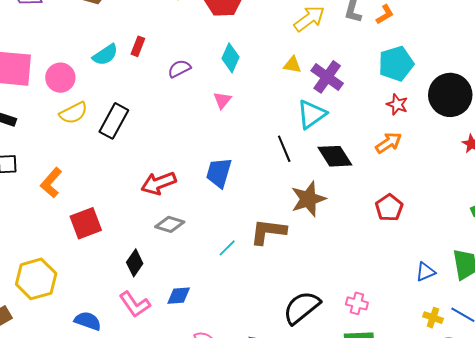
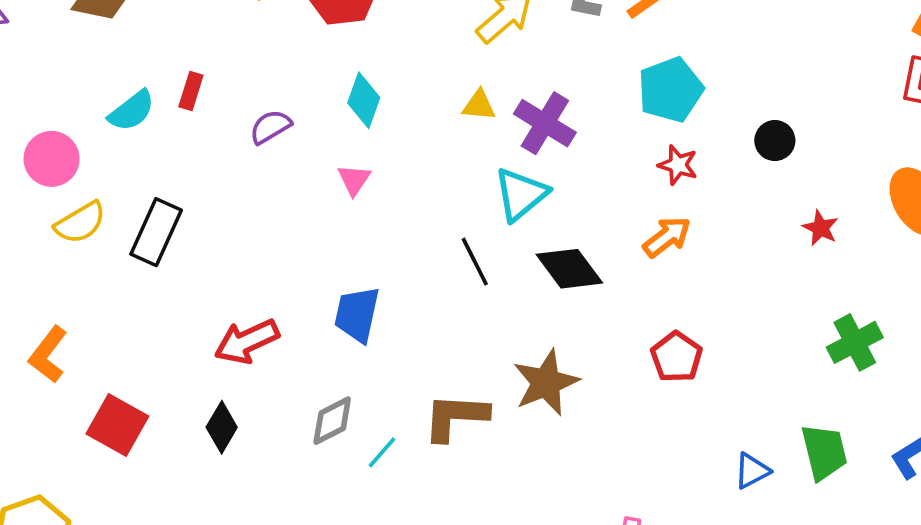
black circle: (450, 95) -> (775, 141), size x0.5
brown star: (308, 199) -> (546, 383), moved
red square: (86, 223) -> (117, 425), turned -36
gray diamond: (170, 224) -> (332, 421), moved, turned -40
black diamond: (135, 263) -> (222, 427), moved

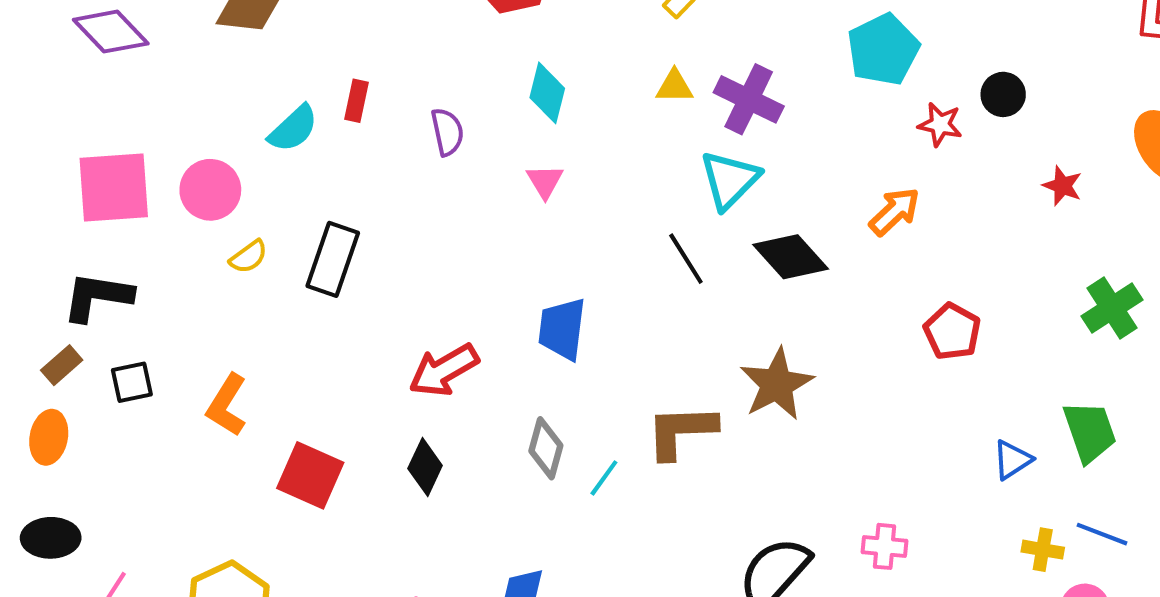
purple semicircle: (270, 127) -> (447, 132), turned 114
red star: (678, 165) -> (940, 124), moved
yellow semicircle: (80, 223) -> (249, 257), size x0.7
red pentagon: (677, 357) -> (952, 332), moved
gray diamond: (332, 421) -> (546, 448), turned -42

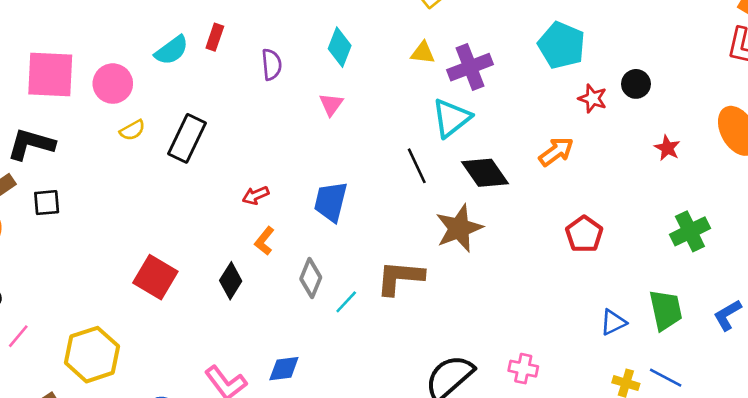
cyan pentagon: (883, 50) -> (561, 45), turned -30
purple cross: (749, 99) -> (470, 67), turned 36
red arrow: (444, 370) -> (256, 195), moved, size x0.6
brown star: (777, 384) -> (459, 228), moved
orange L-shape: (227, 405) -> (264, 241), moved, size x0.7

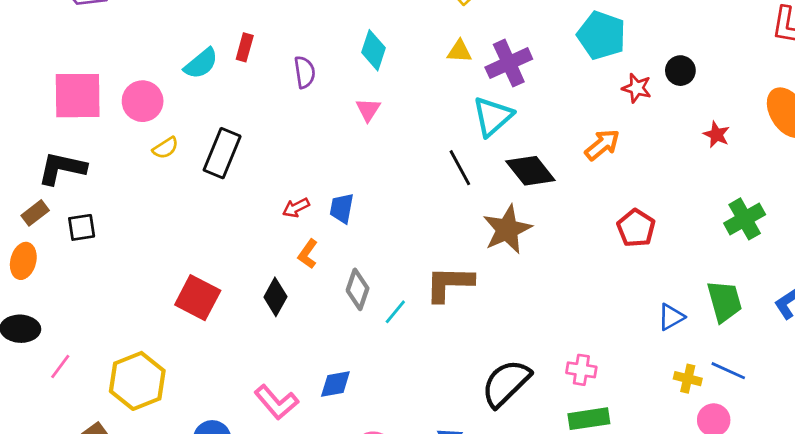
blue trapezoid: (331, 202) -> (342, 208), moved, size x0.7

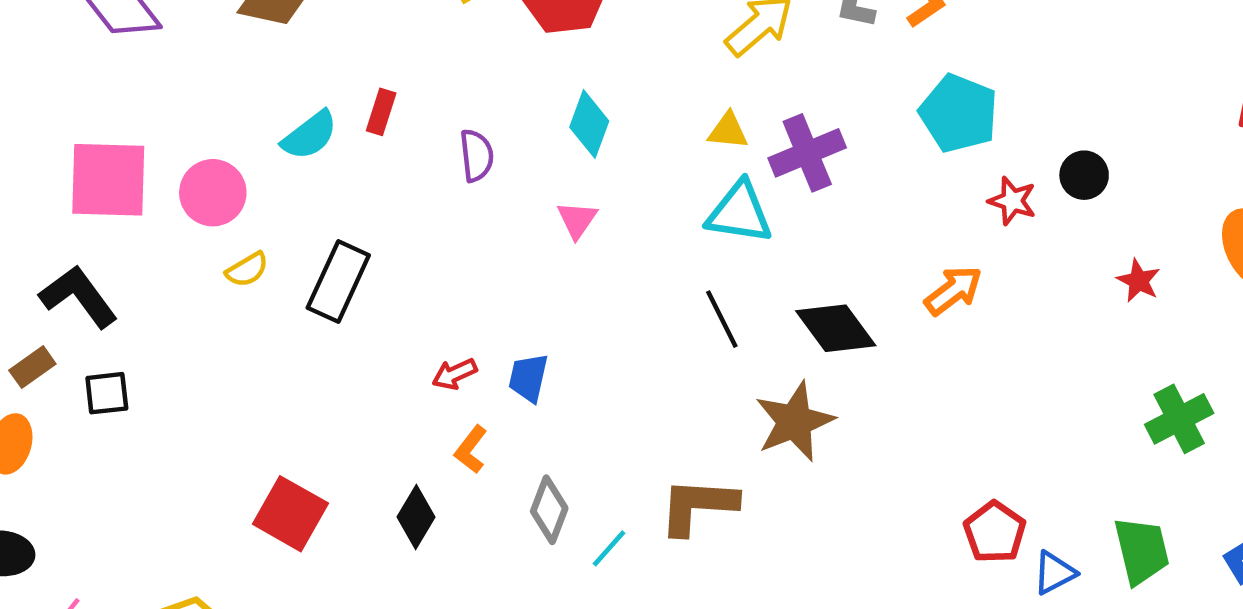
cyan triangle: (493, 116) -> (739, 213), moved, turned 48
black L-shape: (62, 168) -> (79, 297), turned 39
red pentagon: (636, 228) -> (995, 532), moved

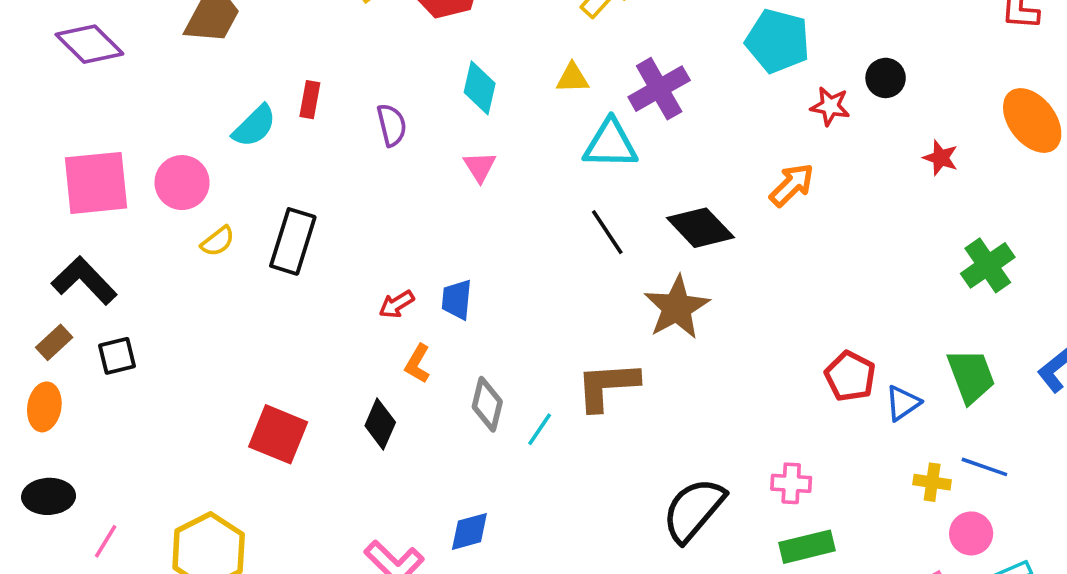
yellow triangle: (728, 131) -> (573, 78), moved

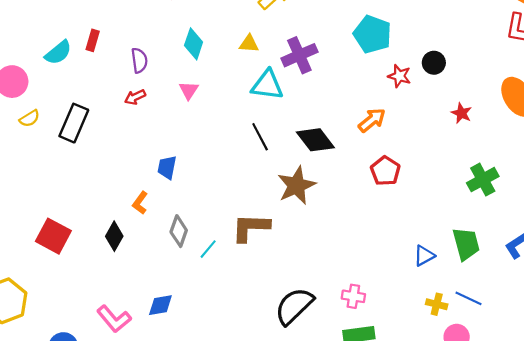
red arrow: (396, 304) -> (135, 97), moved
red pentagon: (850, 376) -> (385, 171), moved

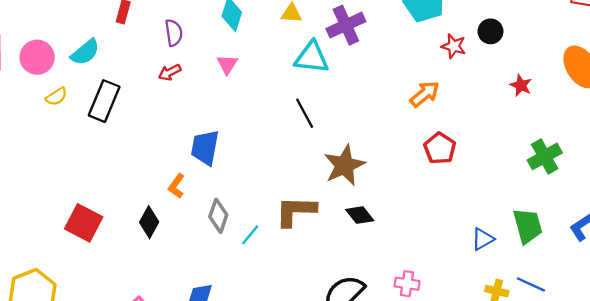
cyan semicircle: (58, 53) -> (85, 52), moved
black diamond: (315, 140) -> (360, 215), moved, size x0.7
blue trapezoid: (167, 167) -> (205, 147), size x1.4

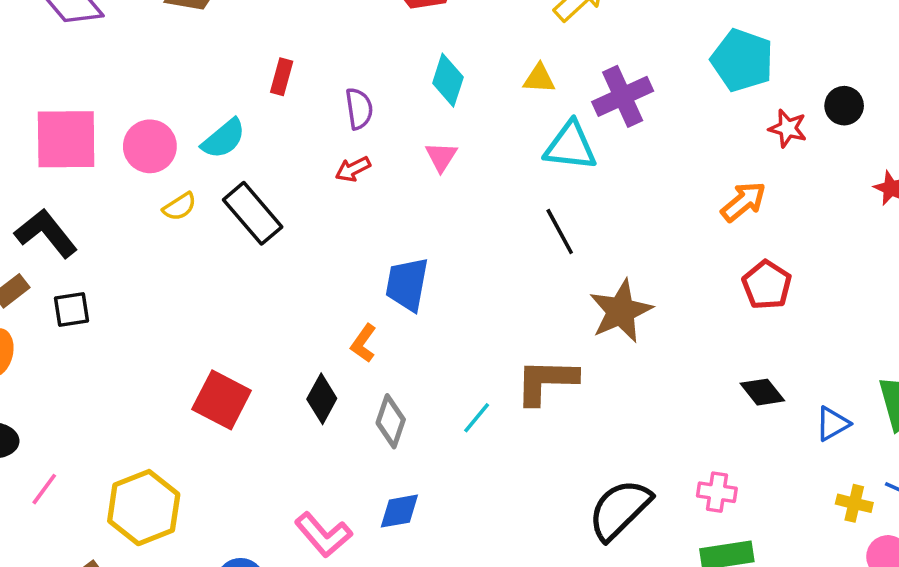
black rectangle: (104, 101) -> (253, 213), turned -63
black diamond: (360, 215) -> (762, 392), moved
gray diamond: (218, 216) -> (391, 421), moved

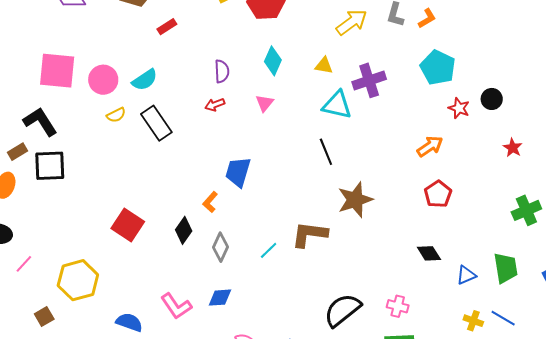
red rectangle: (282, 77) -> (167, 27), moved, turned 36
black square: (71, 309) -> (50, 166), size x1.6

